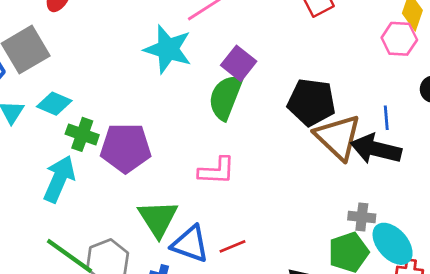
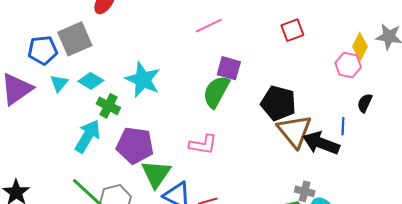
cyan star: (168, 49) -> (143, 80), moved
purple square: (239, 63) -> (229, 68), turned -30
blue line: (386, 118) -> (343, 126), moved
purple pentagon: (126, 148) -> (135, 145), moved

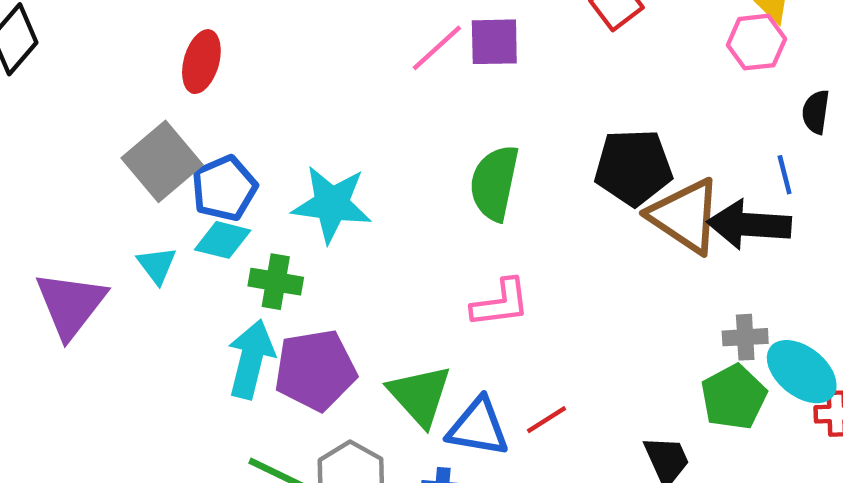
blue pentagon: (43, 50) -> (224, 188), moved
purple square: (229, 68) -> (494, 42), moved
purple pentagon: (135, 145) -> (315, 370), moved

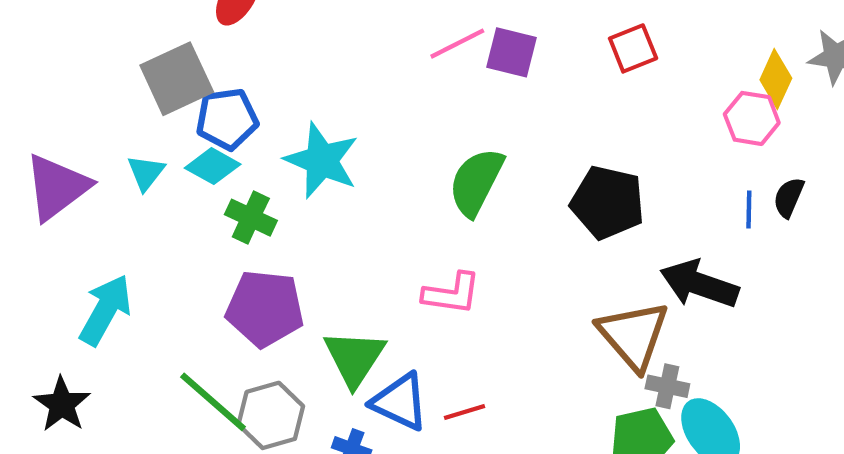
blue line: (785, 175) -> (749, 209), moved
brown triangle: (685, 216) -> (633, 335), moved
cyan arrow: (251, 359) -> (105, 310), moved

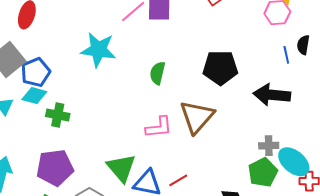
cyan star: (322, 160) -> (98, 50), moved
green semicircle: (476, 182) -> (158, 73), size x0.7
purple pentagon: (265, 309) -> (55, 168), moved
brown triangle: (633, 335) -> (197, 117), moved, turned 36

